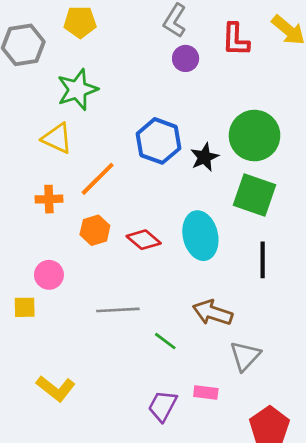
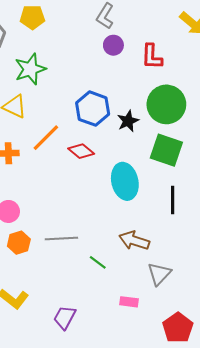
red L-shape: (236, 40) -> (152, 57), moved
orange hexagon: (95, 230) -> (19, 243), moved
red diamond: (144, 240) -> (81, 151), moved
purple trapezoid: (163, 406) -> (65, 317), moved

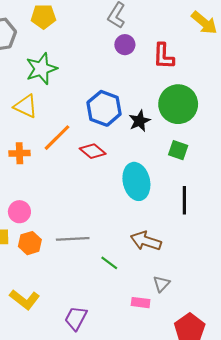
green square: (166, 150) -> (178, 150), size x0.6
gray triangle: (159, 274) -> (161, 284), moved, size x0.7

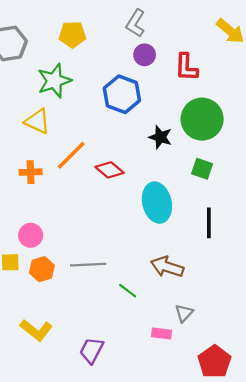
yellow pentagon: (43, 16) -> (72, 34), moved
blue hexagon: (104, 108) -> (122, 94), moved
black star: (140, 121) -> (160, 137), turned -30

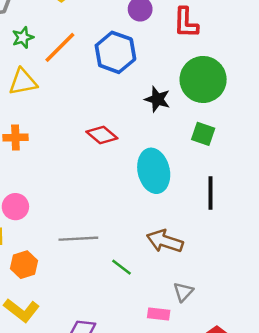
green star: (54, 81) -> (23, 38), moved, size x0.6
yellow triangle: (37, 121) -> (23, 82), turned -36
orange line: (71, 155) -> (60, 47), moved
orange hexagon: (42, 269) -> (24, 265), moved

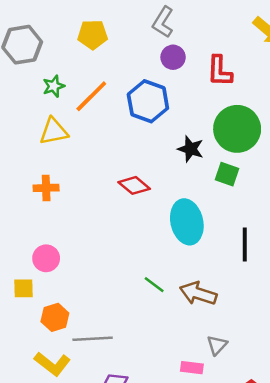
green square: (203, 134) -> (227, 174), moved
gray line: (78, 239) -> (93, 339), moved
green line: (122, 267) -> (154, 285), moved

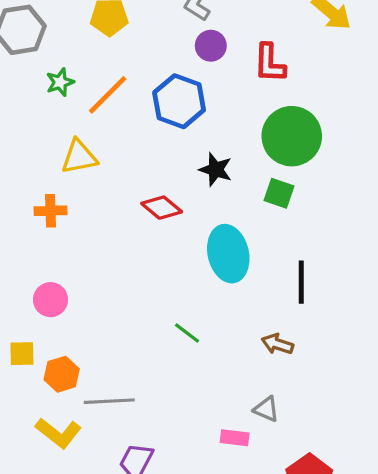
yellow triangle: (54, 131) -> (79, 157), moved
black star: (191, 149) -> (216, 169), moved
yellow square: (23, 288) -> (22, 354), moved
brown arrow: (198, 293) -> (277, 344), moved, size x0.7
gray triangle: (217, 345) -> (266, 409), turned -50

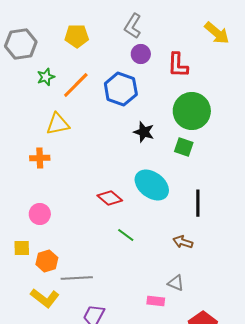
red diamond: (162, 208) -> (110, 198), moved
cyan ellipse: (228, 254) -> (152, 185), turned -40

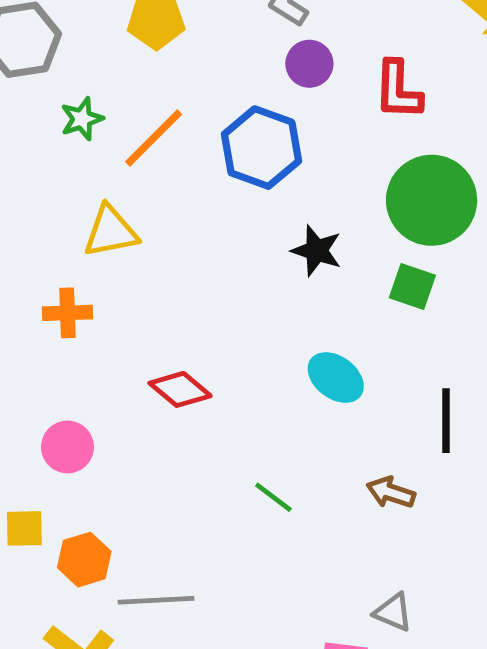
cyan ellipse: (152, 185) -> (336, 378), size x0.7
red diamond: (110, 198) -> (180, 389), moved
brown arrow: (183, 242) -> (391, 492), moved

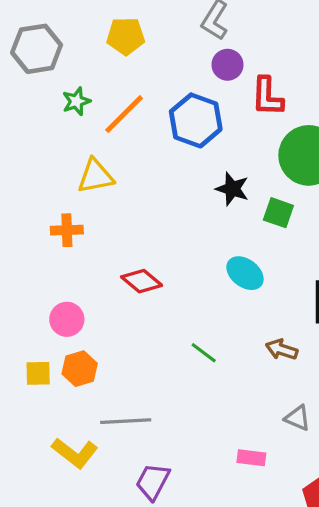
red L-shape: (398, 90) -> (267, 97), moved
green square: (412, 286) -> (278, 213), moved
orange hexagon: (84, 560) -> (80, 369), moved
gray triangle: (393, 612) -> (298, 418), moved

